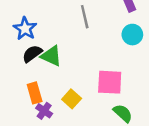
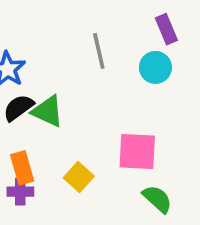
cyan circle: (132, 35) -> (155, 67), moved
purple cross: (44, 111) -> (20, 192), moved, turned -35

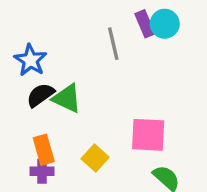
purple rectangle: (166, 29) -> (145, 24), moved
cyan circle: (155, 67) -> (165, 24), moved

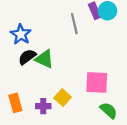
orange rectangle: (44, 150) -> (15, 103), moved
purple cross: (42, 171) -> (43, 106), moved

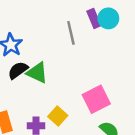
pink square: (97, 83) -> (96, 99), turned -30

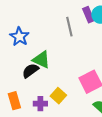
black semicircle: (18, 70) -> (30, 71), moved

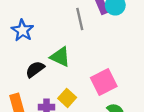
green triangle: (41, 60) -> (60, 57), moved

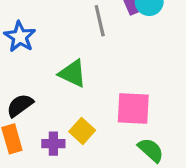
black semicircle: (35, 69) -> (20, 105), moved
pink square: (104, 82) -> (133, 109), turned 30

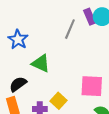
gray line: (100, 21) -> (70, 29), turned 36
green triangle: (73, 73) -> (41, 63), moved

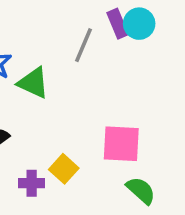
green triangle: (41, 63) -> (33, 83), moved

